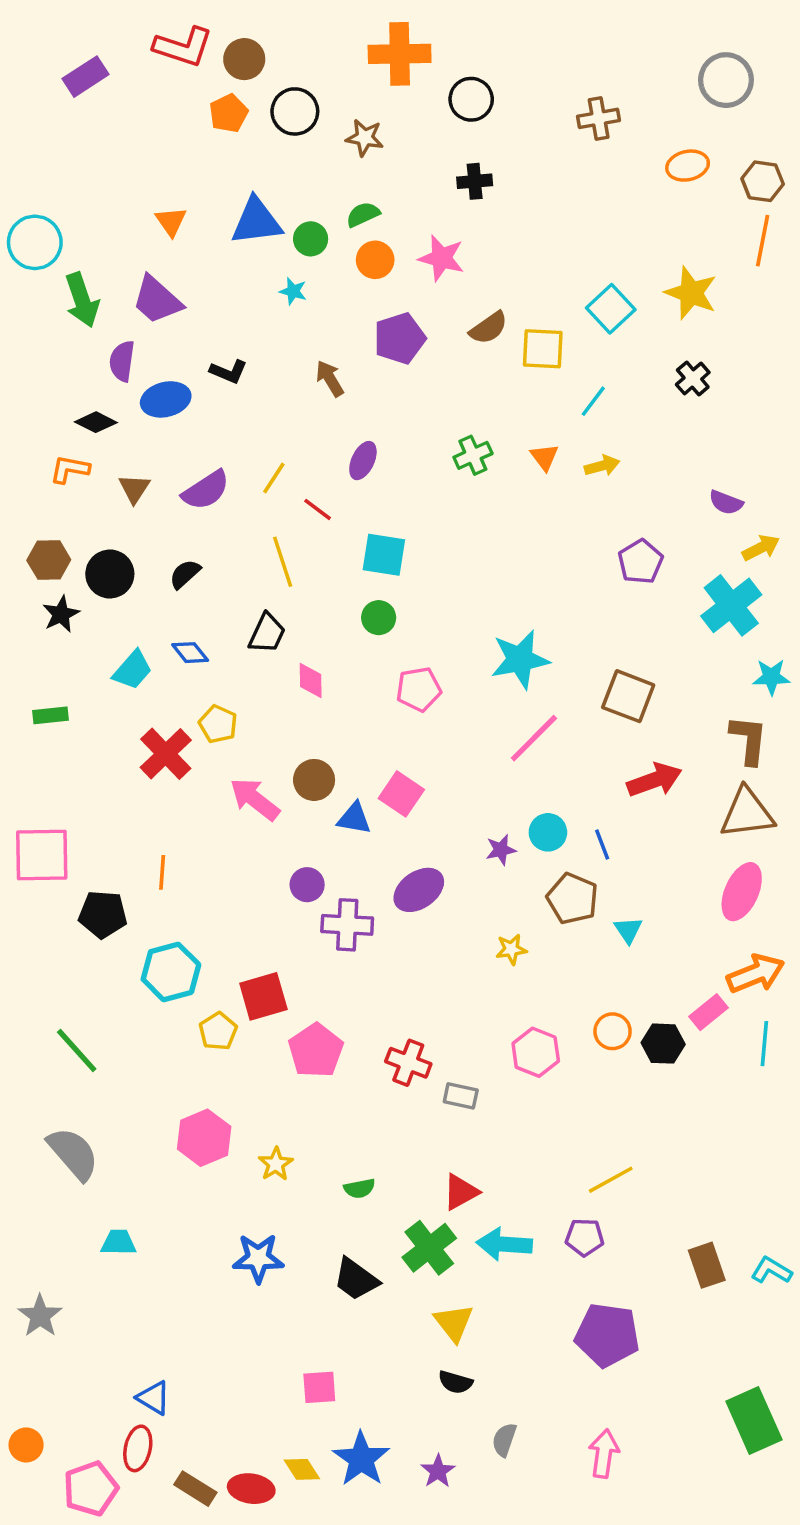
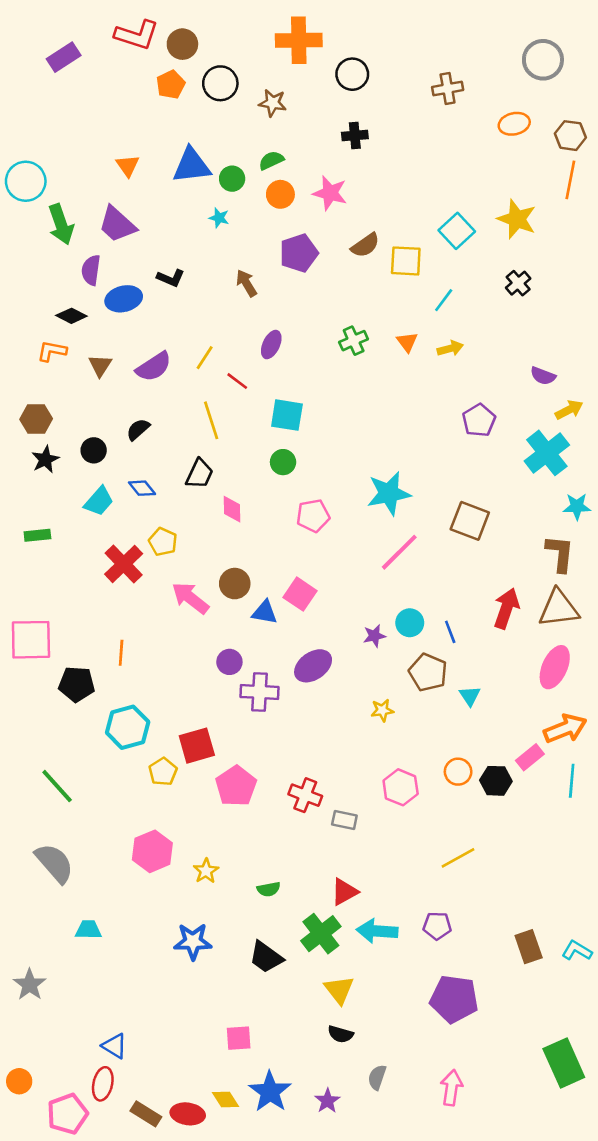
black circle: (110, 574) -> (94, 450), moved, size x0.7
red arrow: (654, 780) -> (506, 608), moved, turned -51
yellow line: (611, 1180) -> (458, 858), moved

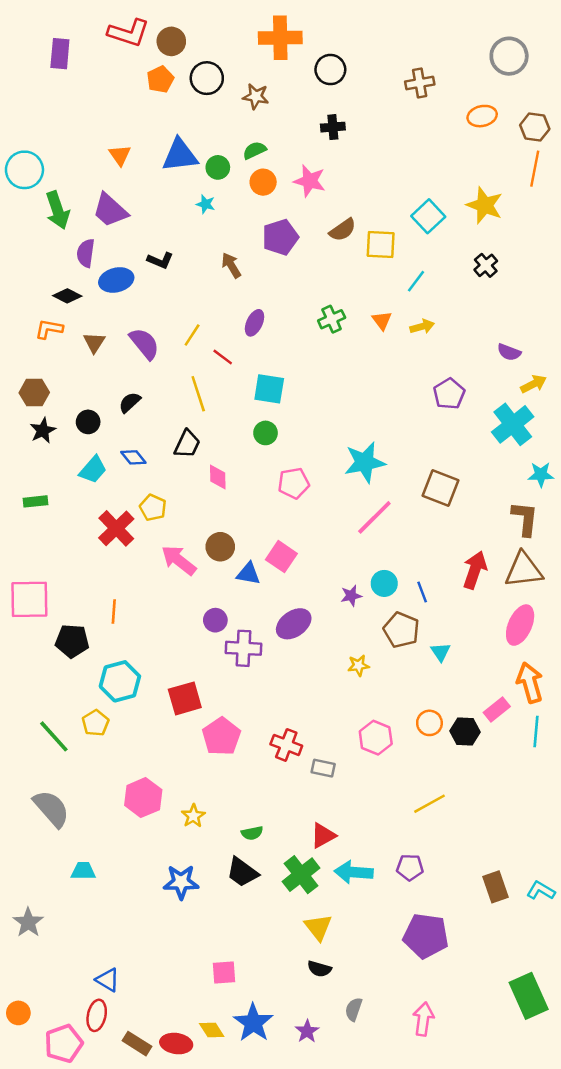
purple rectangle: (64, 57) -> (60, 54), turned -52
purple semicircle: (154, 367) -> (144, 344), turned -96
orange arrow: (565, 729) -> (530, 683), turned -84
yellow pentagon: (163, 772) -> (95, 723), moved
black trapezoid: (266, 957) -> (242, 872), moved

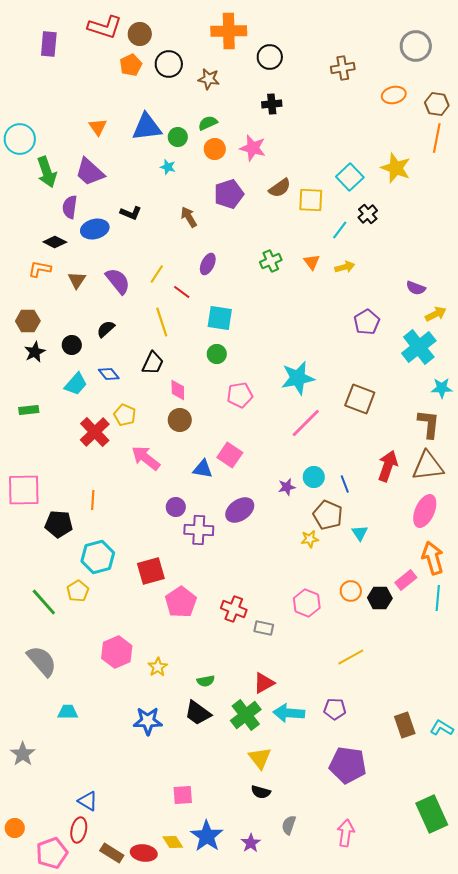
black cross: (486, 265) -> (368, 214), moved
brown circle: (220, 547) -> (180, 420), moved
yellow star: (359, 665) -> (310, 539), moved

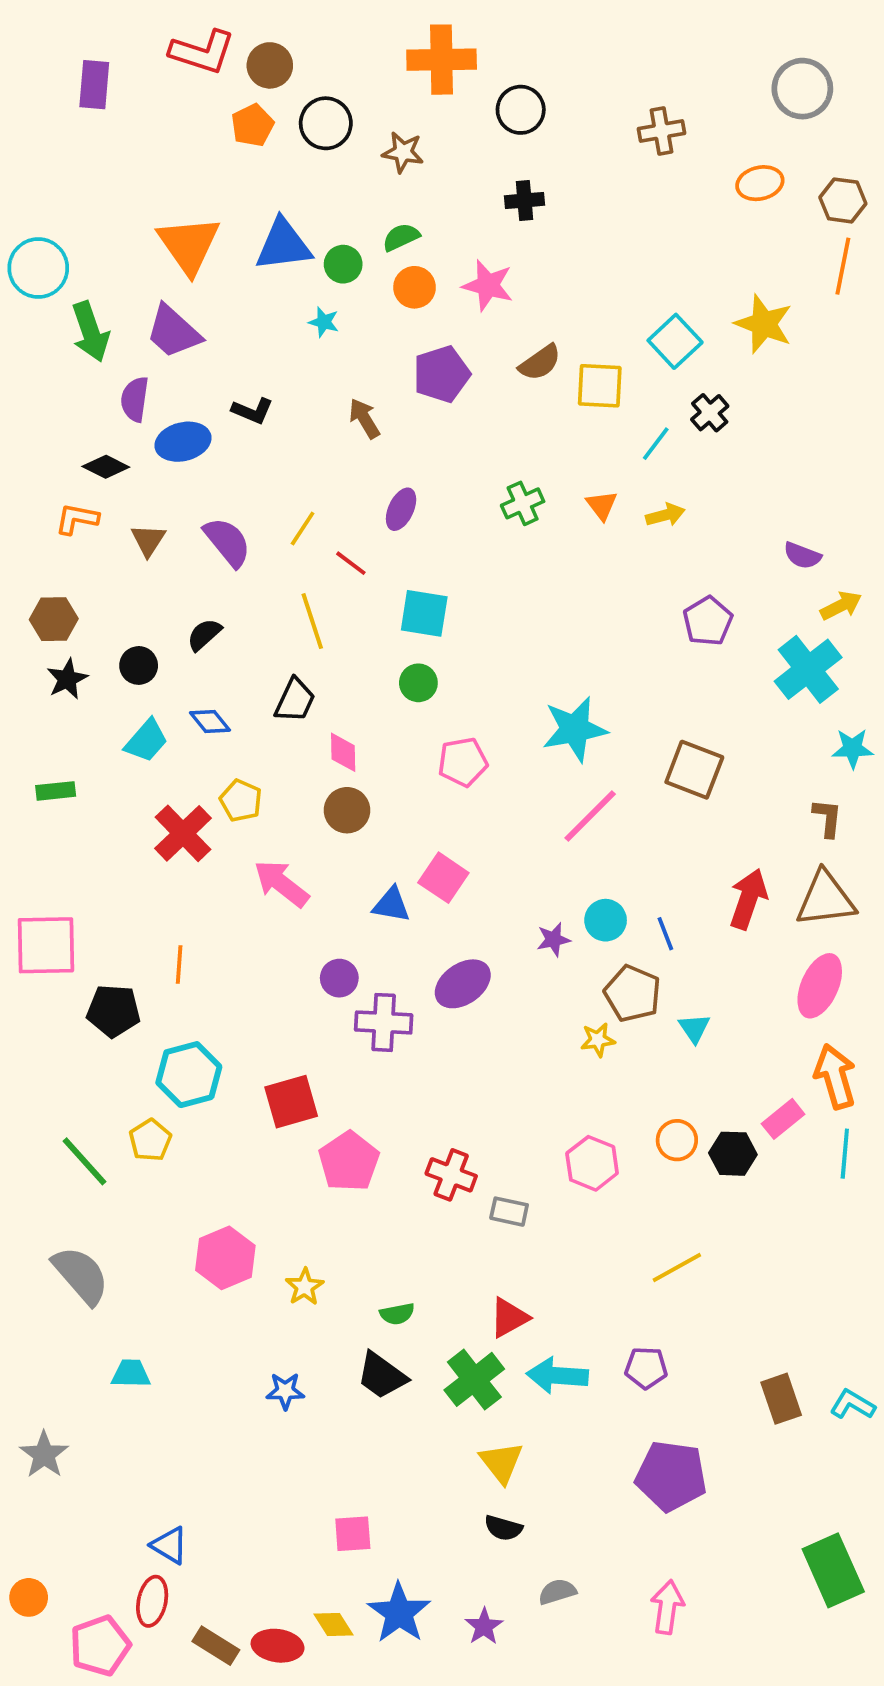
orange triangle: (98, 127) -> (189, 245), size x1.8
brown L-shape: (429, 424) -> (827, 818), size x0.7
blue star: (148, 721) -> (285, 1391), size x0.7
gray semicircle: (289, 825) -> (557, 1592), turned 54

